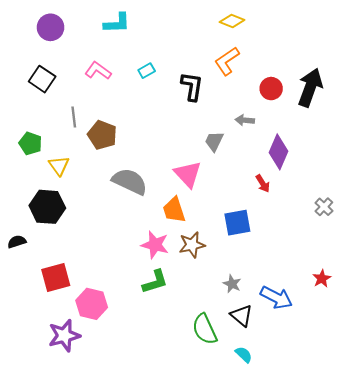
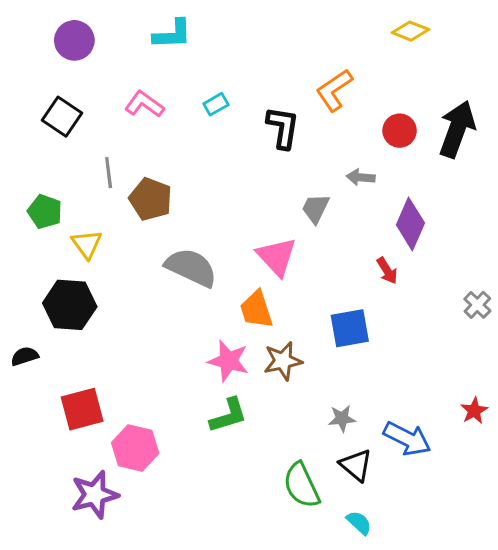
yellow diamond: (232, 21) -> (410, 31), moved
gray star: (232, 284) -> (342, 418), turned -30

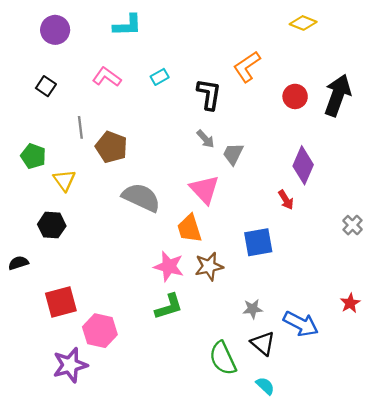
black square: (62, 117) -> (46, 86), size x0.7
gray arrow: (361, 177) -> (206, 139), moved, turned -138
black hexagon: (70, 305) -> (52, 225), size x0.7

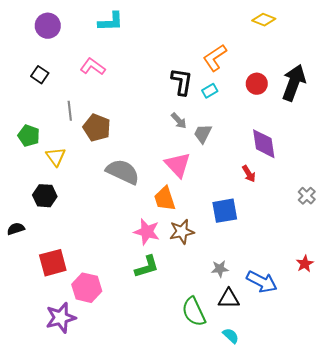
cyan rectangle: (160, 77) -> (210, 91), moved
purple diamond: (303, 165) -> (264, 144), turned -32
black triangle: (263, 343) -> (229, 299), turned -40

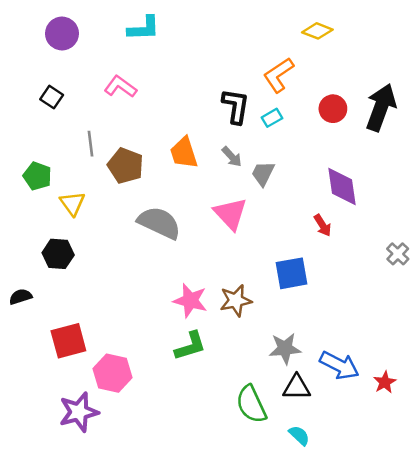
yellow diamond: (264, 20) -> (317, 31), moved
orange trapezoid: (165, 199) -> (184, 153), moved
red star: (305, 264) -> (385, 382), moved
gray star: (220, 269) -> (285, 349), size x1.4

